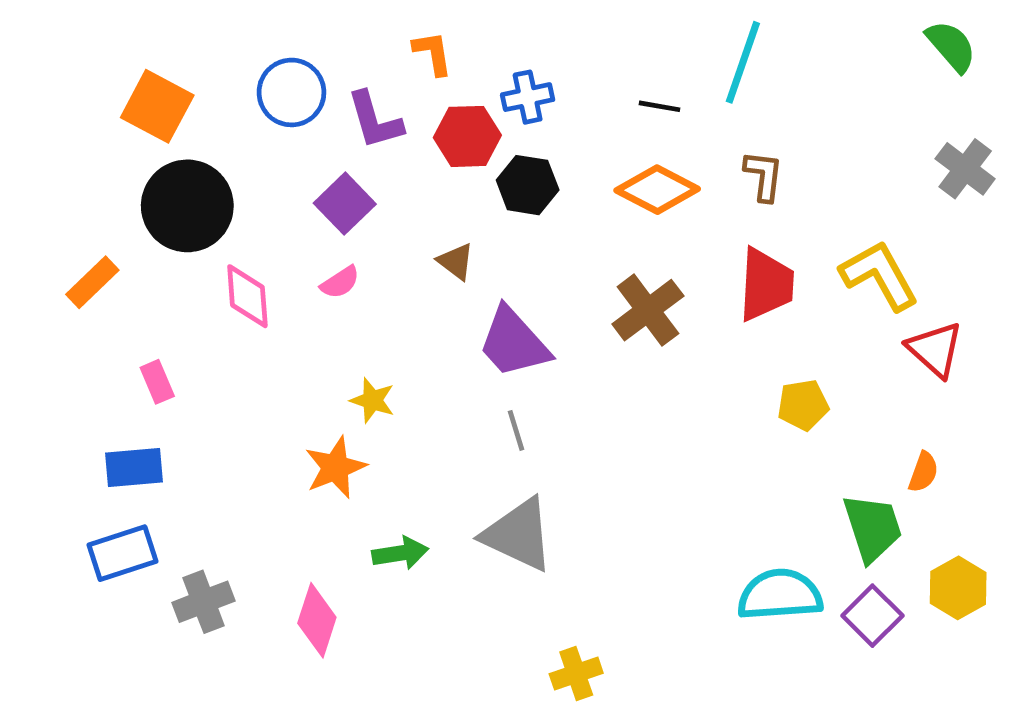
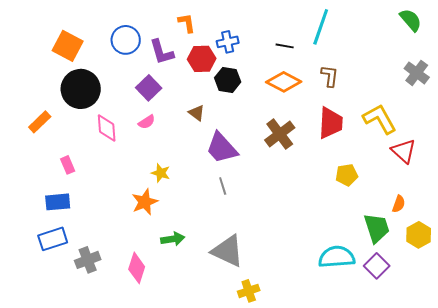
gray triangle: (518, 535) -> (228, 251), moved
yellow hexagon: (958, 588) -> (419, 235), moved

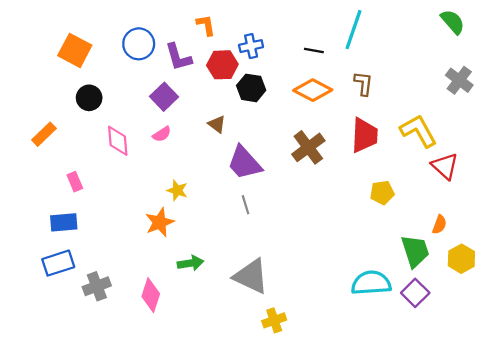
black circle: (81, 89) -> (89, 98), size x0.6

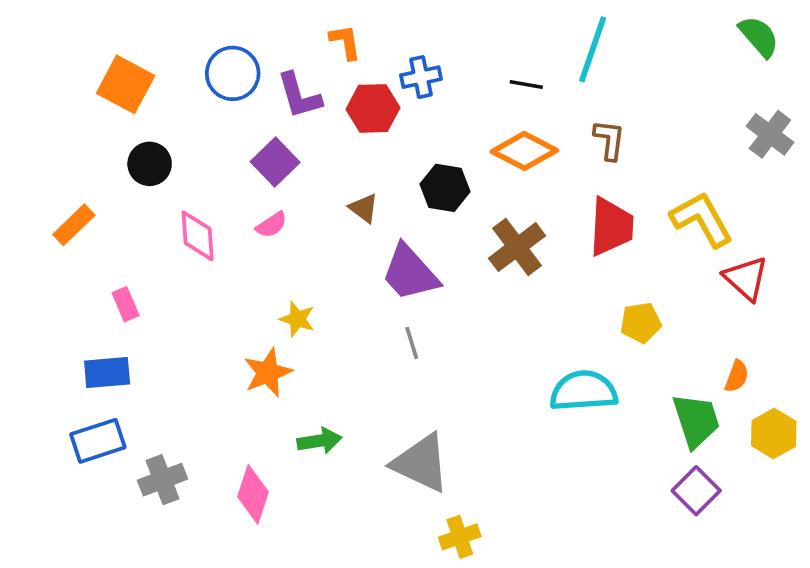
black hexagon: (251, 88) -> (445, 188), moved
cyan semicircle: (371, 283) -> (584, 391), moved

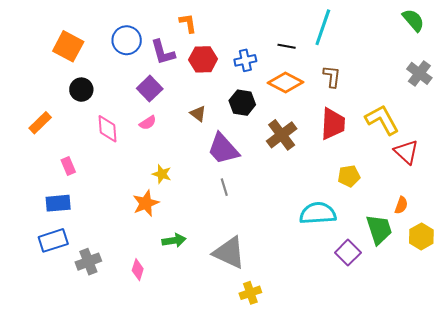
blue cross: (421, 77) -> (245, 60), moved
purple square: (696, 491) -> (348, 253), moved
pink diamond: (253, 494) -> (138, 270), size x0.7

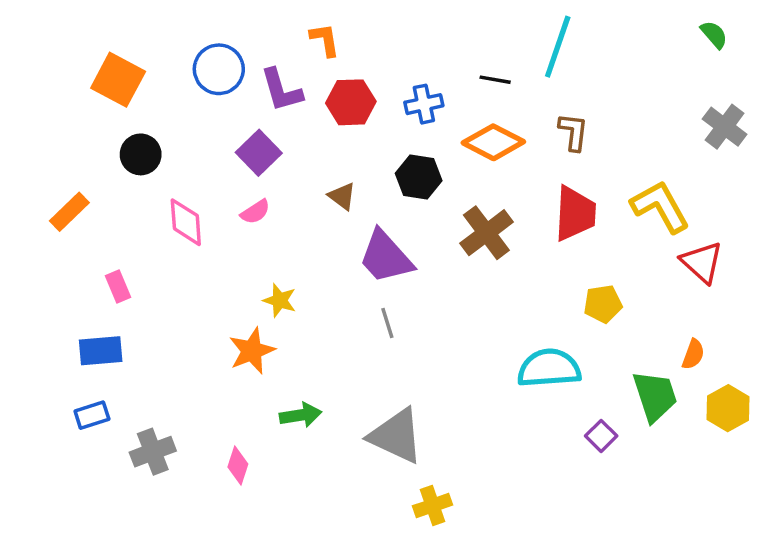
green semicircle: (413, 20) -> (714, 35), size x0.7
blue rectangle: (53, 240) -> (92, 415), size x0.7
purple square: (348, 253) -> (601, 436), size x0.7

